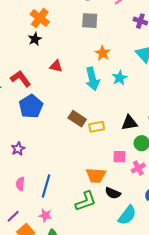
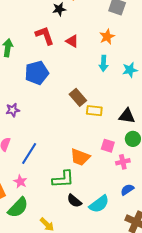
orange star: (103, 53) -> (107, 37), moved
red L-shape: (21, 79) -> (45, 35), moved
cyan arrow: (92, 79) -> (104, 63), size x0.7
black semicircle: (113, 193) -> (74, 201), moved

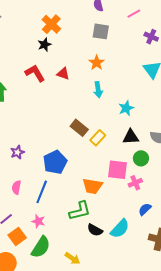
cyan star: (130, 70) -> (126, 108), moved
blue pentagon: (37, 73) -> (55, 162), moved
yellow rectangle: (94, 111) -> (98, 138), turned -42
pink square: (108, 146) -> (118, 170), size x1.5

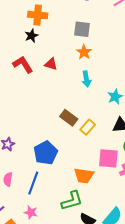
orange cross: (51, 24) -> (38, 15), turned -36
gray square: (101, 31) -> (82, 29), moved

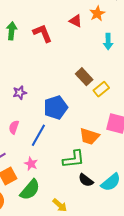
orange star: (84, 52) -> (97, 14), moved
red L-shape: (23, 65) -> (43, 33), moved

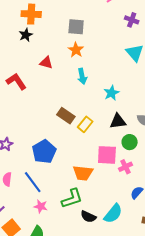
orange star: (97, 14) -> (76, 50), moved
blue line: (38, 135) -> (33, 182), turned -55
pink star: (31, 164) -> (41, 206), moved

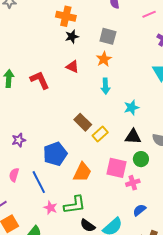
black star: (26, 35) -> (72, 37), moved
orange trapezoid: (83, 173) -> (82, 172), moved, turned -80
pink star: (41, 206) -> (50, 208), moved

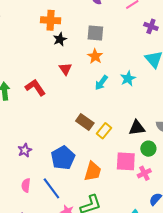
red triangle: (72, 67) -> (65, 69), turned 40
cyan arrow: (105, 86) -> (101, 83), turned 49
cyan star: (131, 108) -> (128, 79), moved

